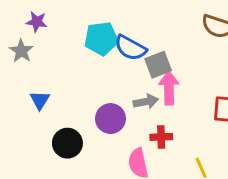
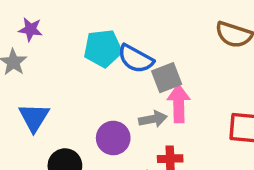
blue triangle: (40, 100) -> (34, 117), size x1.4

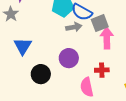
gray arrow: (153, 119) -> (74, 27), moved

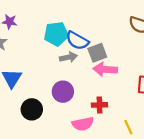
pink arrow: (107, 38) -> (105, 69), turned -85
pink semicircle: (87, 87) -> (83, 124), turned -90

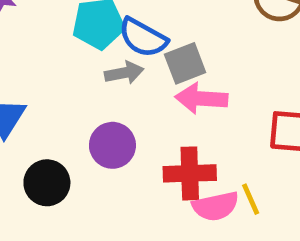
red cross: (100, 105) -> (190, 173), size x1.5
pink semicircle: (83, 124) -> (215, 206), moved
yellow line: (128, 127) -> (251, 199), moved

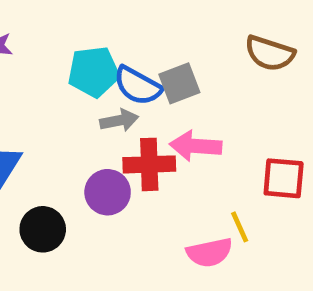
gray square: (185, 63) -> (179, 83), moved
red cross: (190, 173) -> (149, 164), moved
yellow line: (251, 199) -> (240, 227), moved

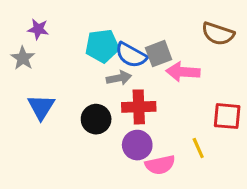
pink arrow: (196, 146) -> (183, 72), moved
purple circle: (108, 192) -> (137, 145), moved
black circle: (43, 229) -> (96, 119), moved
pink semicircle: (209, 252) -> (160, 165), moved

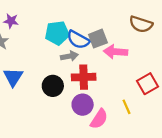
red square: (227, 116) -> (148, 84), turned -35
pink semicircle: (160, 165) -> (99, 119), turned -45

